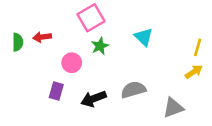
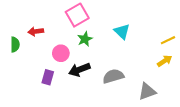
green semicircle: (18, 42) -> (15, 45), moved
yellow line: (198, 47) -> (168, 40), turned 48
black arrow: (94, 99) -> (79, 70), moved

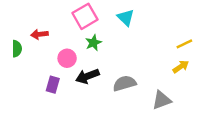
cyan triangle: (122, 31) -> (126, 18), moved

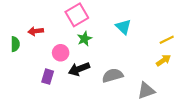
cyan triangle: (126, 18) -> (123, 27), moved

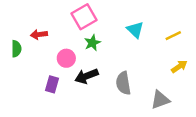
yellow line: (167, 40) -> (173, 36), moved
gray semicircle: (113, 75) -> (123, 83), turned -84

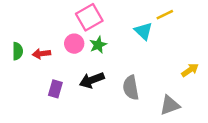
red arrow: (39, 34) -> (41, 54), moved
yellow line: (173, 36) -> (165, 15), moved
pink circle: (66, 58) -> (74, 44), moved

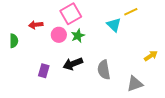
red arrow: (41, 54) -> (36, 25), moved

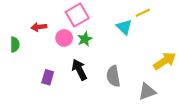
yellow arrow: (151, 56) -> (165, 61), size x1.5
black arrow: (73, 64) -> (79, 70), turned 84

